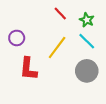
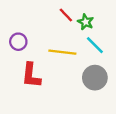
green star: (87, 20) -> (86, 22), moved
yellow line: (57, 48) -> (62, 52), turned 60

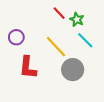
yellow line: (62, 52) -> (56, 47), turned 40
gray circle: (95, 78) -> (73, 70), moved

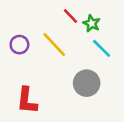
yellow line: (56, 47) -> (54, 45), moved
red L-shape: (28, 67) -> (27, 101), moved

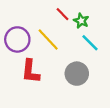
purple circle: (19, 45) -> (17, 39), size x1.5
red L-shape: (27, 101) -> (31, 71), moved

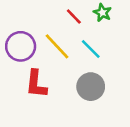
green star: (81, 21) -> (102, 13), moved
cyan line: (90, 43) -> (91, 49), moved

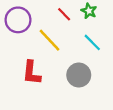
purple circle: (21, 46) -> (18, 20), moved
cyan line: (91, 49) -> (92, 42), moved

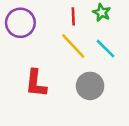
red line: (64, 14) -> (73, 16), turned 42
yellow line: (50, 40) -> (73, 46), moved

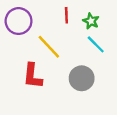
green star: (102, 12) -> (91, 21), moved
yellow line: (73, 46) -> (49, 47), moved

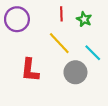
cyan line: (96, 44) -> (93, 53), moved
yellow line: (49, 47) -> (59, 43), moved

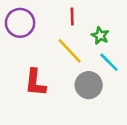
green star: (84, 19) -> (100, 36), moved

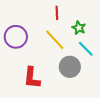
purple circle: (20, 23) -> (16, 37), moved
red L-shape: (35, 83) -> (32, 78), moved

